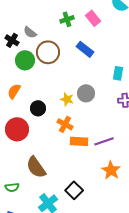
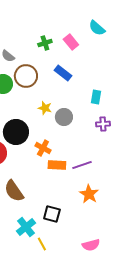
yellow star: (67, 99) -> (45, 108), moved
black circle: (38, 108) -> (16, 132), size x1.6
black square: (74, 190) -> (52, 214), turned -30

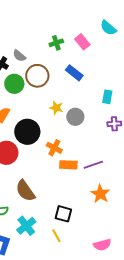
cyan cross: (26, 227) -> (26, 226), moved
yellow line: (42, 244) -> (56, 236), moved

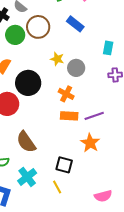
orange cross: (54, 148) -> (66, 94), moved
orange star: (100, 194) -> (90, 143), moved

